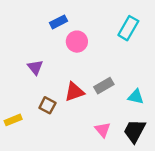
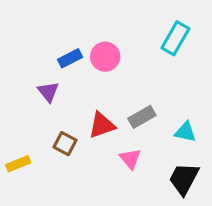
blue rectangle: (59, 22) -> (70, 58), moved
pink triangle: (103, 130) -> (130, 159), moved

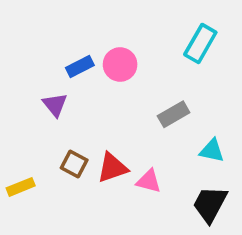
gray rectangle: (142, 117) -> (174, 114), moved
red triangle: (102, 125) -> (112, 168), moved
pink triangle: (130, 159) -> (149, 181), turned -35

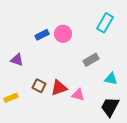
purple triangle: (55, 105) -> (17, 60), moved, turned -32

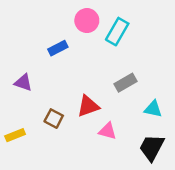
cyan rectangle: (105, 23) -> (117, 32), moved
pink circle: (63, 34) -> (87, 21), moved
red triangle: (59, 88) -> (88, 106), moved

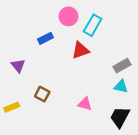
purple triangle: (23, 83) -> (18, 66), turned 32
gray rectangle: (125, 83) -> (122, 66), moved
red triangle: (88, 106) -> (80, 50), moved

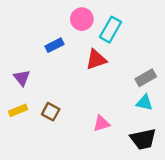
pink triangle: (85, 104) -> (101, 123), turned -32
yellow rectangle: (12, 107) -> (18, 110), moved
black trapezoid: (120, 117) -> (143, 139), turned -130

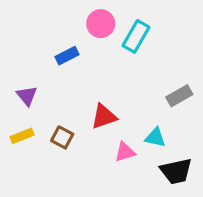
red triangle: (96, 60) -> (104, 117), moved
cyan triangle: (144, 103) -> (155, 137), moved

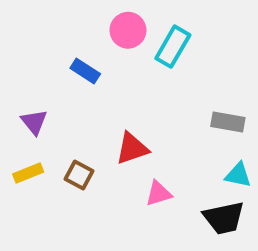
blue rectangle: (67, 56) -> (85, 71), turned 60
gray rectangle: (179, 96) -> (228, 122), turned 40
cyan triangle: (155, 137) -> (238, 175), moved

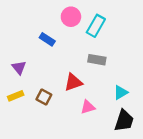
gray rectangle: (228, 122) -> (97, 60), moved
cyan triangle: (238, 175) -> (121, 92), moved, turned -42
black trapezoid: (224, 218) -> (124, 121), turned -60

